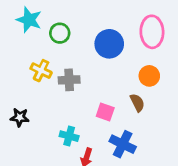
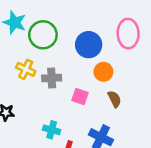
green circle: (60, 33) -> (43, 35), size x1.5
orange circle: (149, 76) -> (103, 72), moved
pink square: (105, 112) -> (80, 96), moved

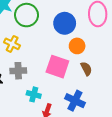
gray cross: (52, 78) -> (18, 71), moved
pink square: (80, 96) -> (57, 67), size x1.6

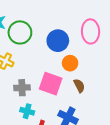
gray cross: (18, 71) -> (22, 88), moved

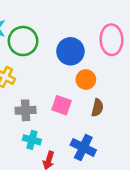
pink square: (51, 84) -> (61, 105), size x0.7
brown semicircle: (79, 86) -> (97, 108), turned 40

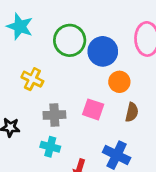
green circle: (23, 41) -> (70, 40), moved
cyan cross: (32, 140) -> (50, 147), moved

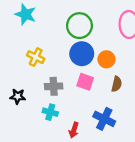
green circle: (70, 40) -> (79, 26), moved
blue circle: (103, 51) -> (82, 54), moved

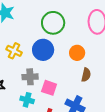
blue circle: (82, 54) -> (43, 50), moved
pink square: (85, 82) -> (49, 88), moved

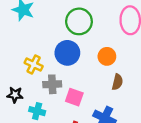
yellow cross: (14, 51) -> (34, 65), moved
cyan cross: (27, 100) -> (37, 111), moved

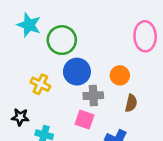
green circle: (79, 21) -> (62, 40), moved
gray cross: (52, 84) -> (93, 96), moved

